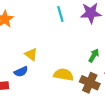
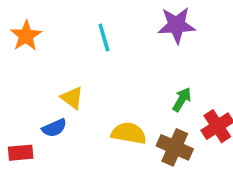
cyan line: (60, 14) -> (104, 38), moved

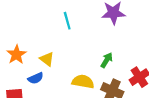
orange star: (26, 36) -> (16, 55), moved
green arrow: (182, 100) -> (107, 60), moved

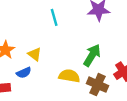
green arrow: (107, 60) -> (92, 55), size x1.5

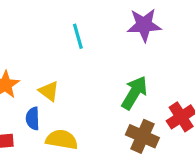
blue semicircle: (24, 73) -> (33, 119), turned 112
yellow semicircle: (69, 76) -> (62, 140), moved

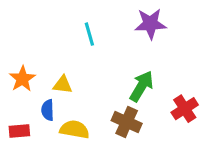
yellow triangle: (49, 91) -> (63, 85), turned -30
brown cross: (142, 136) -> (127, 122), moved

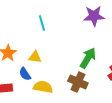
cyan line: (89, 34) -> (42, 23), moved
blue semicircle: (48, 110) -> (25, 74), turned -32

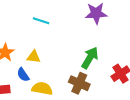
cyan line: (42, 23) -> (41, 21), turned -56

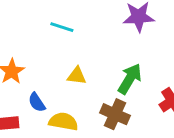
yellow triangle: (34, 57) -> (77, 76), moved

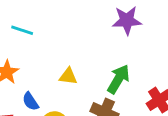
cyan line: (62, 27) -> (22, 30), moved

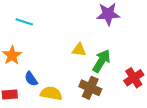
yellow triangle: (68, 76) -> (79, 50), moved

